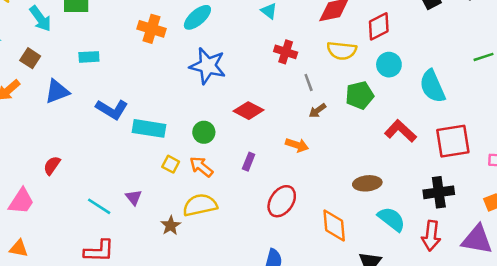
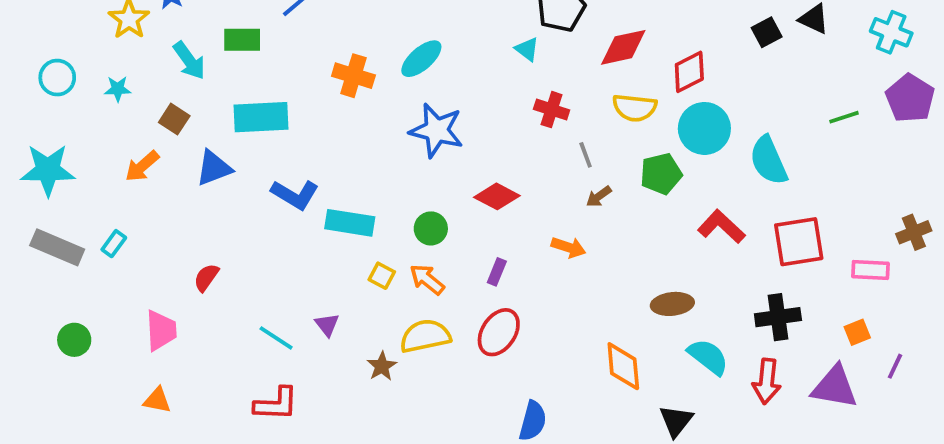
cyan rectangle: (89, 57) -> (261, 117), size x1.8
cyan circle: (389, 65) -> (704, 128), size x1.4
pink trapezoid: (21, 201) -> (161, 330), turned -36
red ellipse: (282, 201) -> (499, 332), moved

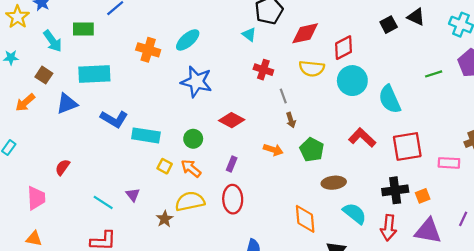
green pentagon: (661, 174) -> (312, 150), moved, turned -30
brown arrow: (599, 196) -> (291, 120), turned -72
red ellipse: (499, 332) -> (233, 199), turned -36
orange square: (857, 332) -> (423, 196), moved

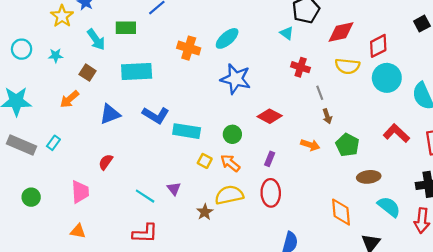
blue triangle: (67, 104) -> (110, 114), moved

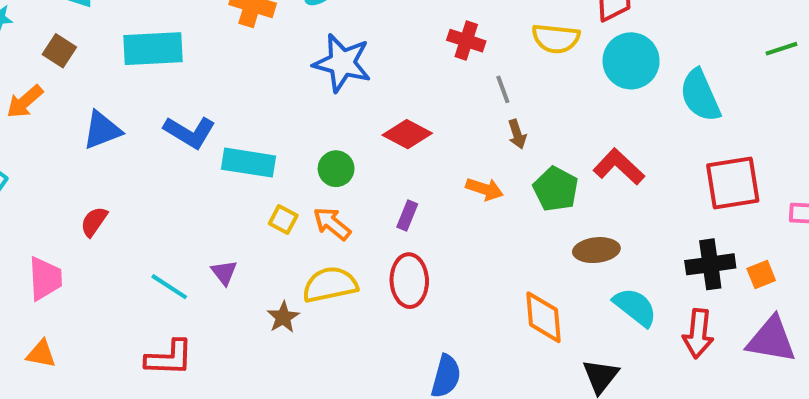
red L-shape: (396, 133) -> (619, 167), moved

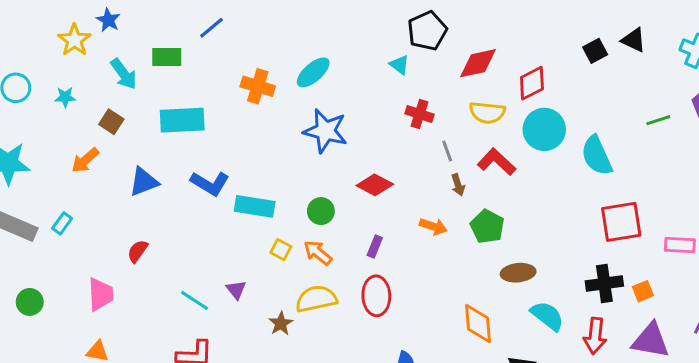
red L-shape: (619, 167) -> (497, 162), moved

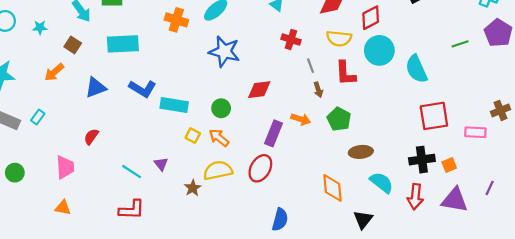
red L-shape: (497, 162) -> (346, 73), turned -136
red diamond: (375, 185) -> (259, 90), turned -35
purple rectangle: (375, 246) -> (273, 133), moved, size x1.6
red ellipse: (376, 296) -> (260, 168), turned 32

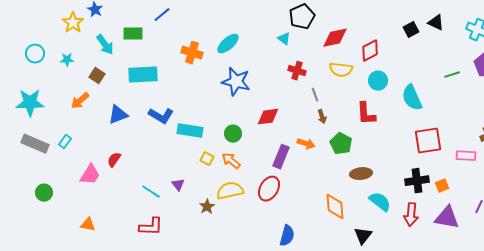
cyan circle: (379, 50) -> (378, 81), size x0.7
red L-shape: (346, 73) -> (366, 114), moved
pink trapezoid: (65, 167) -> (90, 175), moved, turned 35

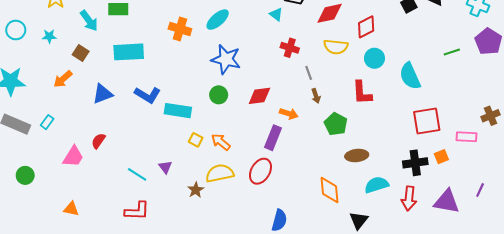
green circle: (233, 134) -> (219, 95), moved
orange arrow: (306, 144) -> (289, 114), moved
orange square: (442, 186) -> (441, 157), moved
cyan semicircle: (380, 202) -> (377, 185), turned -55

